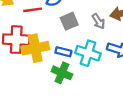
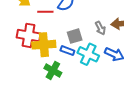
gray square: (69, 21) -> (75, 36), moved
green cross: (62, 73) -> (53, 70), moved

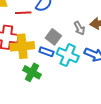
gray square: (75, 36) -> (53, 37), turned -35

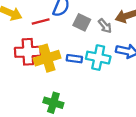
gray square: (53, 37) -> (82, 22), moved
green cross: (32, 72) -> (53, 103), moved

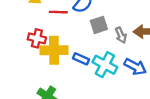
gray square: (82, 22) -> (99, 25), turned 30
red cross: (28, 52) -> (37, 38), size x0.7

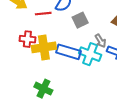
gray arrow: (121, 35) -> (100, 41), moved
blue rectangle: (81, 59) -> (68, 52), size x1.6

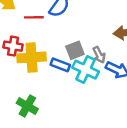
gray square: (80, 20) -> (75, 50), moved
blue rectangle: (68, 52) -> (60, 65), size x0.7

